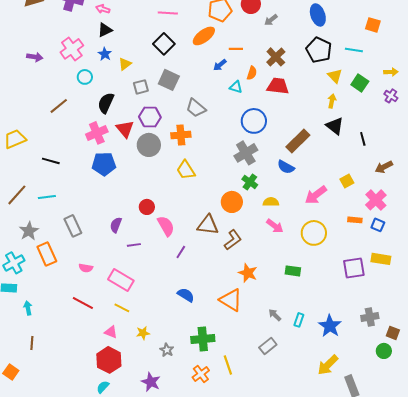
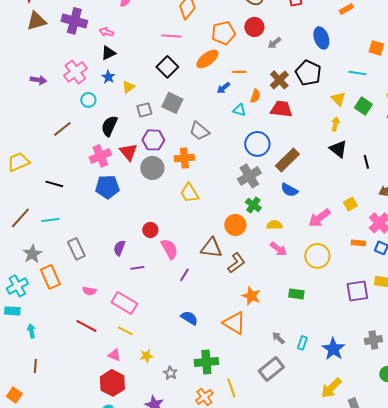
black pentagon: (319, 50) -> (308, 73), moved
brown rectangle: (298, 141) -> (287, 160), moved
gray rectangle: (268, 346) -> (271, 369), size x1.4

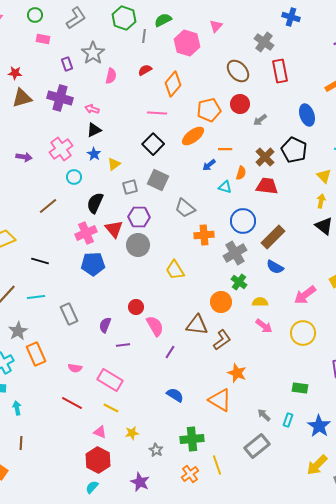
orange cross: (184, 158) -> (204, 235), moved
gray rectangle: (76, 249) -> (69, 314), moved
green rectangle: (296, 294) -> (300, 388), moved

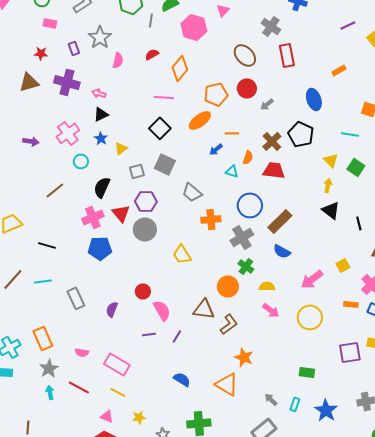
red star: (15, 73) -> (41, 53), moved
gray star: (18, 331) -> (49, 368), moved
purple line: (123, 345) -> (149, 334), moved
cyan arrow: (17, 408) -> (50, 392), moved

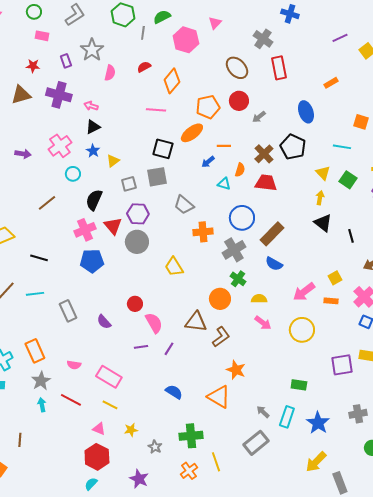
black square: (160, 128) -> (163, 149), moved, turned -30
gray square: (165, 164) -> (157, 177), turned -35
orange rectangle: (351, 304) -> (331, 301), moved
purple semicircle: (112, 309) -> (104, 322), turned -63
cyan rectangle: (295, 404) -> (287, 417), size x1.5

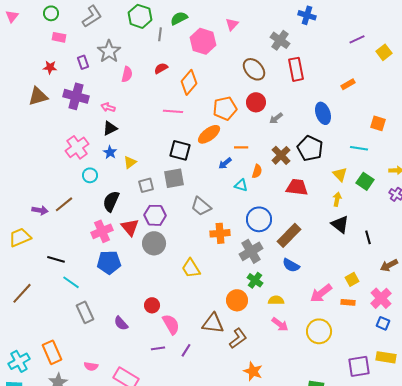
purple arrow: (23, 154) -> (40, 210), moved
red trapezoid: (266, 183) -> (297, 187), moved
cyan line: (35, 294) -> (71, 282), moved, turned 42

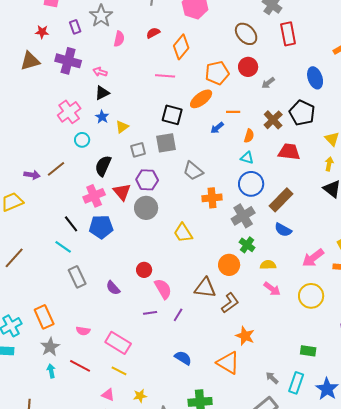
cyan triangle: (241, 185) -> (247, 158), moved
black line: (56, 259) -> (71, 224), moved, turned 36

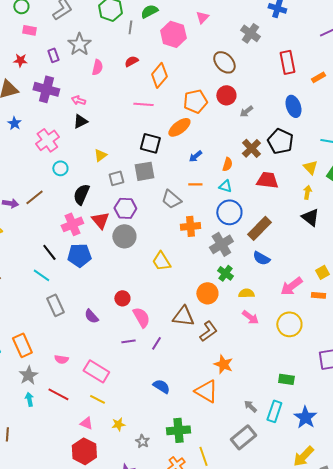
red rectangle: (288, 34) -> (287, 62), moved
orange line: (233, 112) -> (195, 184), moved
blue star: (102, 117) -> (14, 123), moved

